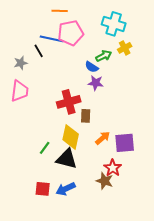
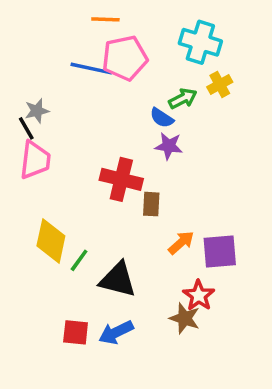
black line: (39, 51) -> (26, 128), moved
red cross: (69, 102) -> (121, 179), turned 30
yellow diamond: (71, 137) -> (51, 241), moved

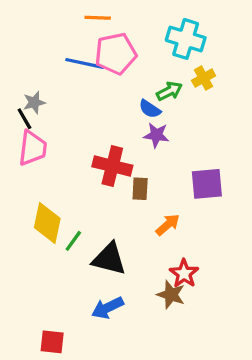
purple square: (220, 252) -> (207, 184), moved
red square: (76, 332) -> (52, 342), moved

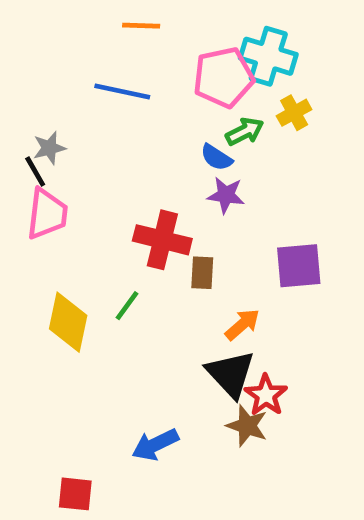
pink pentagon: (116, 54) -> (223, 77), moved
green line: (73, 241) -> (127, 306), moved
black triangle: (109, 259) -> (231, 374), moved, turned 33

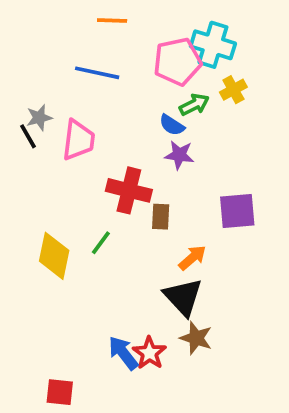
pink trapezoid: (47, 214) -> (78, 140), moved
red star: (266, 395) -> (149, 353), moved
blue arrow: (155, 445) -> (123, 353), turned 78

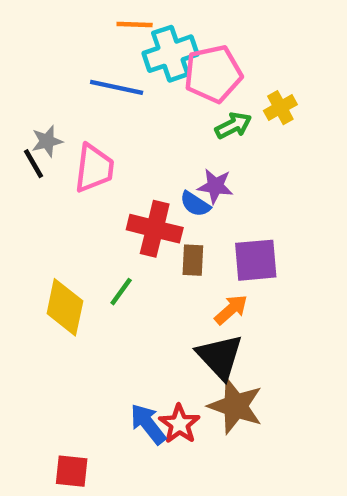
cyan cross: (213, 45) -> (170, 54), moved, turned -36
blue semicircle: (172, 125) -> (195, 204), moved
purple square: (237, 211) -> (256, 260), moved
brown star: (196, 338) -> (236, 406), size x1.4

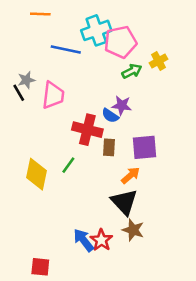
orange line: (135, 25) -> (40, 14), moved
brown star: (236, 406) -> (133, 230), size x0.7

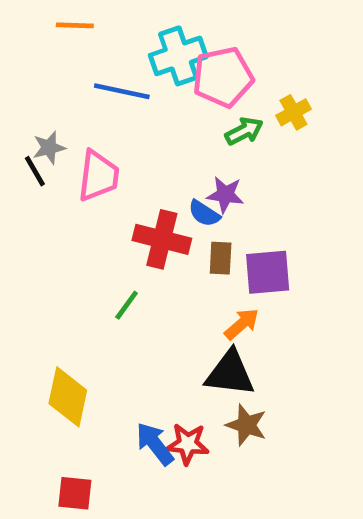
brown rectangle: (109, 147) -> (221, 258), moved
yellow diamond: (37, 174) -> (68, 397), moved
black triangle: (124, 202) -> (230, 373), turned -40
red star: (101, 240) -> (188, 444), turned -30

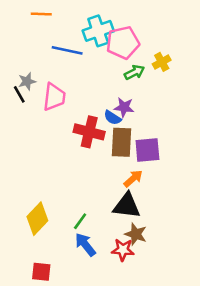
brown rectangle: (221, 258) -> (122, 142), size x1.6
green line: (127, 305) -> (80, 221), moved
yellow diamond: (68, 397) -> (37, 219), turned 32
red star: (188, 444) -> (123, 250), moved

